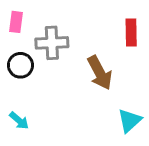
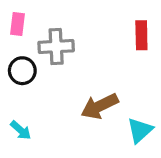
brown arrow: (100, 73) -> (100, 106), moved, turned 92

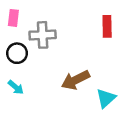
cyan arrow: (21, 130) -> (16, 87), moved

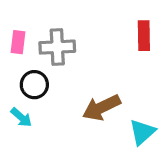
pink rectangle: (13, 18) -> (18, 42), moved
black circle: (17, 53) -> (34, 85), moved

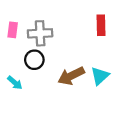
black circle: (34, 85) -> (34, 60), moved
cyan triangle: (142, 132) -> (100, 76), moved

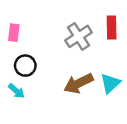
gray cross: (40, 33) -> (79, 36), moved, turned -30
black circle: (34, 60) -> (25, 66), moved

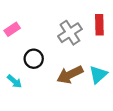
pink rectangle: (14, 33) -> (12, 29), turned 49
black circle: (25, 66) -> (34, 59), moved

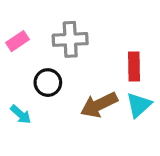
red rectangle: (99, 25) -> (134, 67), moved
gray cross: (70, 33) -> (70, 39), moved, turned 30

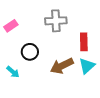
gray cross: (70, 39) -> (56, 21), moved

